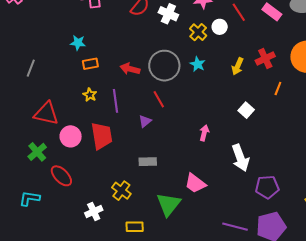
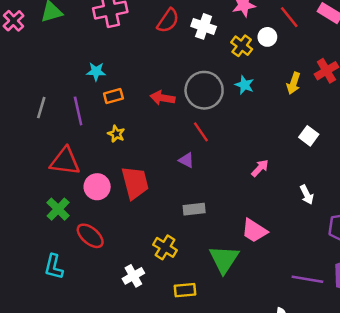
purple line: (115, 101) -> (78, 111), moved
purple triangle: (145, 121) -> (186, 160), turned -48
pink arrow: (204, 133) -> (260, 168), turned 35
white arrow: (240, 158) -> (307, 195), size x0.6
cyan L-shape: (30, 198) -> (54, 267), turned -80

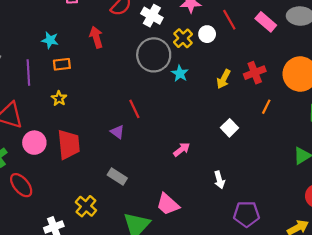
gray circle: (204, 90) -> (154, 55), moved
red arrow: (162, 98) -> (96, 37), moved, turned 55
gray rectangle: (194, 209) -> (117, 176), turned 30

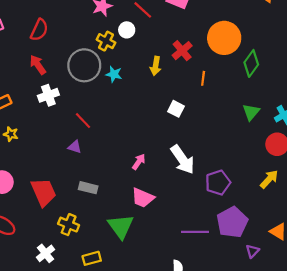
white cross: (152, 16) -> (48, 95), moved, turned -30
red arrow: (96, 37) -> (38, 65), moved
red trapezoid: (69, 144) -> (44, 192), moved
pink arrow: (182, 150) -> (139, 162), moved
white arrow: (219, 180) -> (183, 160), size x1.8

